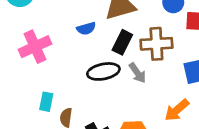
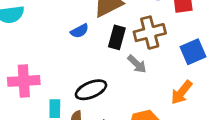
pink cross: (35, 47) -> (24, 81), moved, turned 32
black ellipse: (103, 71) -> (91, 90), moved

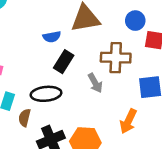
black rectangle: (117, 37) -> (64, 62), moved
orange arrow: (182, 92) -> (128, 121), turned -30

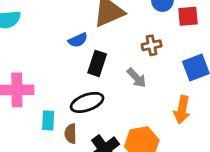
brown cross: (116, 58) -> (152, 45), size x0.6

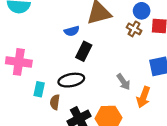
brown cross: (152, 45) -> (134, 29), moved, turned 32
gray arrow: (137, 78) -> (124, 82), moved

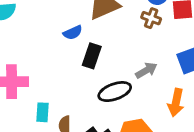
black ellipse: (71, 80) -> (115, 92), moved
gray arrow: (124, 82) -> (146, 70), moved, turned -77

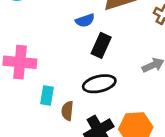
black ellipse: (115, 92) -> (99, 84), moved

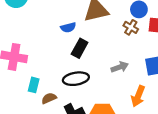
brown semicircle: (67, 111) -> (49, 98), turned 56

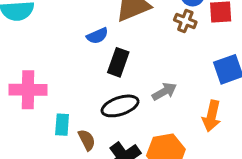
gray arrow: (120, 67) -> (164, 92), moved
brown semicircle: (49, 98) -> (87, 140), turned 96

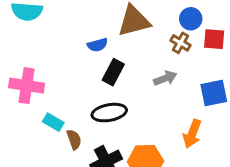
gray arrow: (164, 92) -> (165, 78), moved
cyan rectangle: (62, 125) -> (53, 122), turned -72

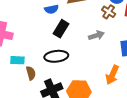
cyan rectangle: (53, 122) -> (17, 60), turned -32

